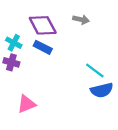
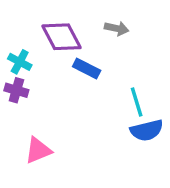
blue rectangle: (43, 47) -> (87, 69), moved
cyan line: (95, 71) -> (137, 102), turned 36

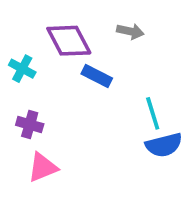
purple cross: (16, 90) -> (30, 125), moved

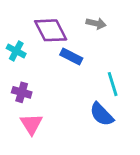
blue semicircle: (164, 145) -> (102, 114), moved, turned 60
pink triangle: (43, 167) -> (31, 124), turned -40

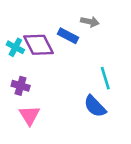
purple diamond: (51, 30) -> (38, 45), moved
blue rectangle: (71, 56) -> (68, 36), moved

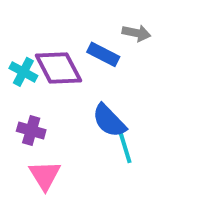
cyan line: (105, 78) -> (125, 146), moved
blue semicircle: (95, 106) -> (109, 121), moved

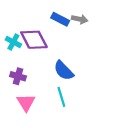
blue rectangle: (103, 54) -> (60, 19), moved
cyan line: (125, 146) -> (61, 97), moved

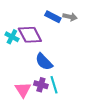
blue semicircle: (64, 71) -> (44, 62), moved
purple cross: (18, 76) -> (41, 85), moved

